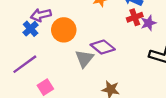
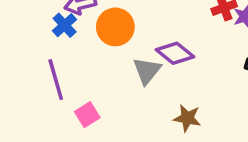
purple line: (25, 64) -> (56, 80), turned -70

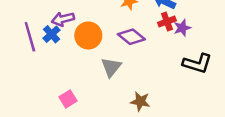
purple diamond: (175, 53) -> (131, 37), moved
purple line: (56, 80) -> (30, 37), moved

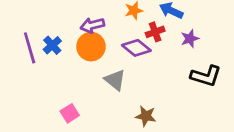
purple arrow: (63, 19) -> (92, 25), moved
red cross: (167, 22) -> (155, 32), moved
gray triangle: (111, 67) -> (115, 80), turned -30

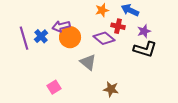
purple arrow: (92, 25) -> (61, 26), moved
red cross: (155, 32) -> (118, 26), turned 32
black L-shape: (206, 76) -> (145, 49), moved

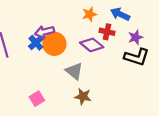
blue cross: (41, 36) -> (36, 43), moved
brown star: (111, 89) -> (83, 96), moved

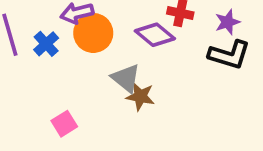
blue cross: (36, 43) -> (46, 44), moved
brown star: (83, 96) -> (140, 96), moved

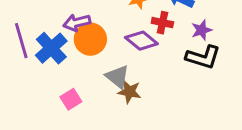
blue cross: (46, 44) -> (51, 48), size x1.5
pink square: (64, 124) -> (71, 99), moved

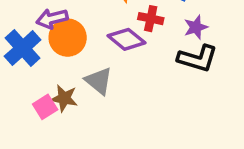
brown star: (129, 92) -> (64, 98), moved

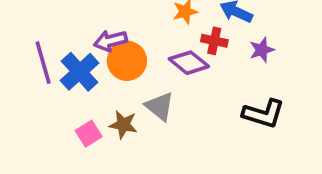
black L-shape: (197, 58) -> (264, 114), moved
pink square: (45, 107) -> (89, 134), moved

